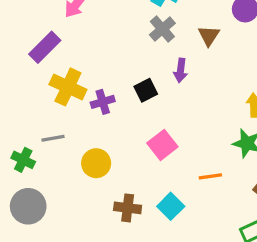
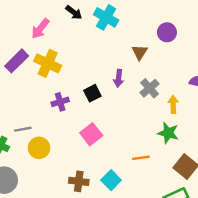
gray cross: (162, 29) -> (150, 88), moved
yellow cross: (68, 87) -> (48, 63), moved
pink square: (162, 145) -> (91, 134), moved
yellow circle: (96, 163) -> (39, 148), moved

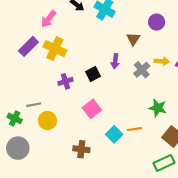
yellow arrow: (173, 104) -> (162, 61), moved, turned 96
cyan square: (111, 180) -> (114, 134), moved

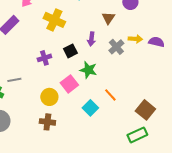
yellow cross: (55, 49) -> (54, 20), moved
green star: (158, 108) -> (88, 70), moved
yellow circle: (47, 121) -> (49, 97), moved
orange line: (134, 129) -> (110, 95), moved, turned 56
brown cross: (81, 149) -> (47, 122), moved

